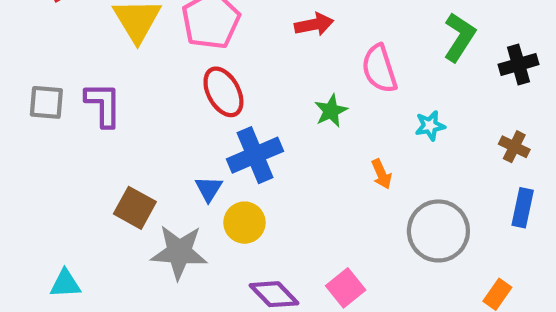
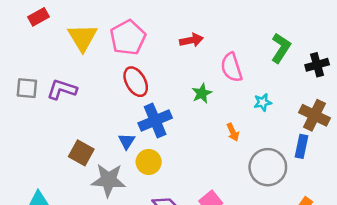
purple L-shape: (103, 105) -> (62, 89), turned -72
brown cross: (514, 147) -> (314, 115), size x1.6
blue rectangle: (523, 208) -> (302, 146), moved

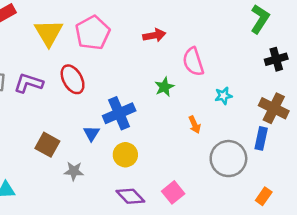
green L-shape: (281, 48) -> (260, 19), moved
red ellipse: (136, 82) -> (73, 79), moved
yellow circle: (149, 162) -> (125, 155), moved
gray star: (108, 180) -> (74, 171), size x0.6

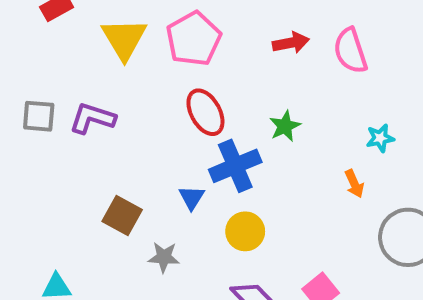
pink semicircle: (193, 62) -> (350, 51), moved
red ellipse: (73, 79) -> (205, 112), moved
green star: (164, 87) -> (285, 126), moved
cyan star: (223, 96) -> (380, 138), moved

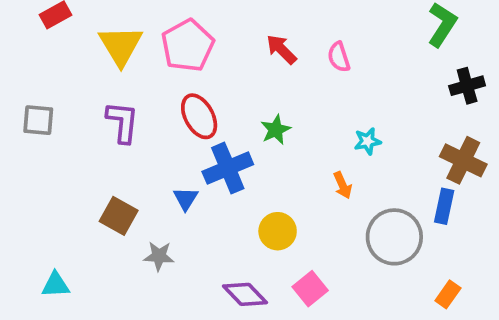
red arrow: (291, 43) -> (281, 49), turned -124
pink semicircle: (350, 51) -> (339, 57), size x0.7
purple L-shape: (92, 118) -> (123, 122), moved, turned 78
yellow circle: (245, 231) -> (278, 231), moved

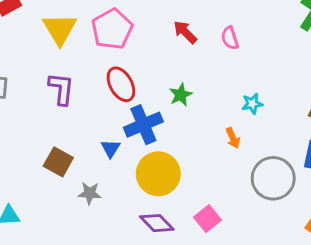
yellow circle: (278, 231) -> (158, 174), moved, size x1.5

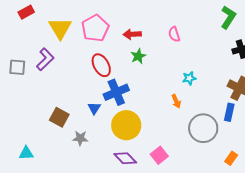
red arrow: (185, 32) -> (132, 34), moved, turned -48
purple L-shape: (61, 89) -> (45, 59), moved, turned 40
green star: (181, 95) -> (138, 56), moved

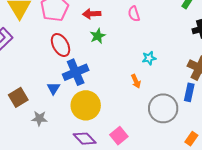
brown square: (59, 117) -> (18, 97), turned 30

